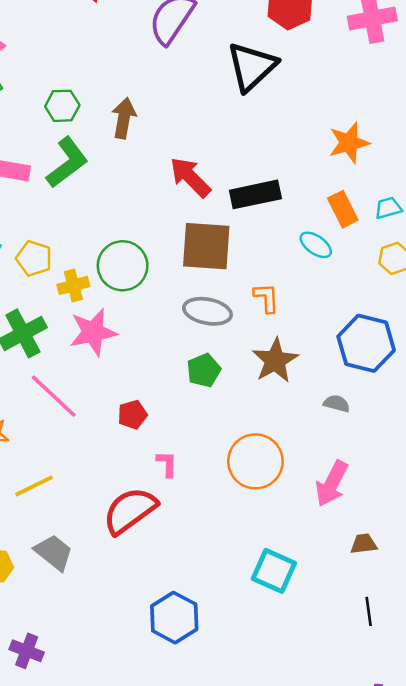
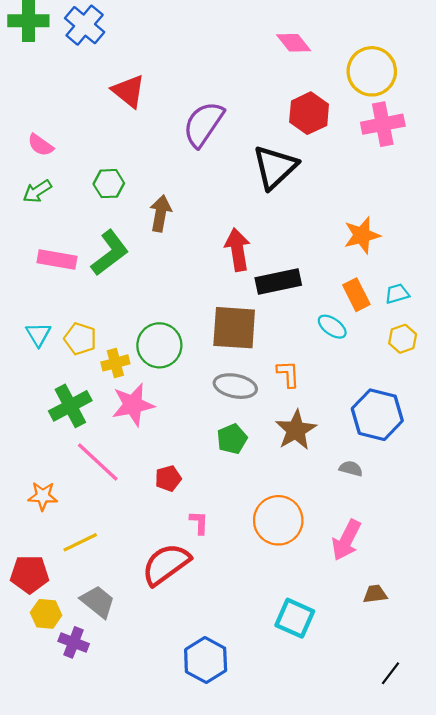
green hexagon: (62, 106) -> (109, 184), moved
red arrow: (190, 177) -> (238, 250), moved, turned 36
black line: (369, 611) -> (390, 673), moved, turned 45
purple cross: (27, 651) -> (74, 642), moved

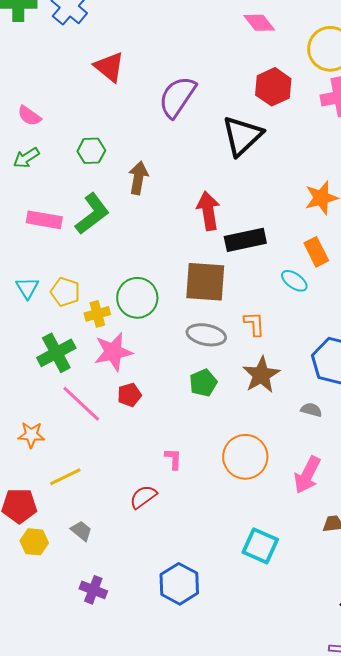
red pentagon: (168, 478) -> (129, 395), moved
red semicircle: (166, 564) -> (143, 497), size x0.6
gray trapezoid: (98, 602) -> (81, 531), size x0.7
purple cross: (74, 642) -> (93, 590), moved

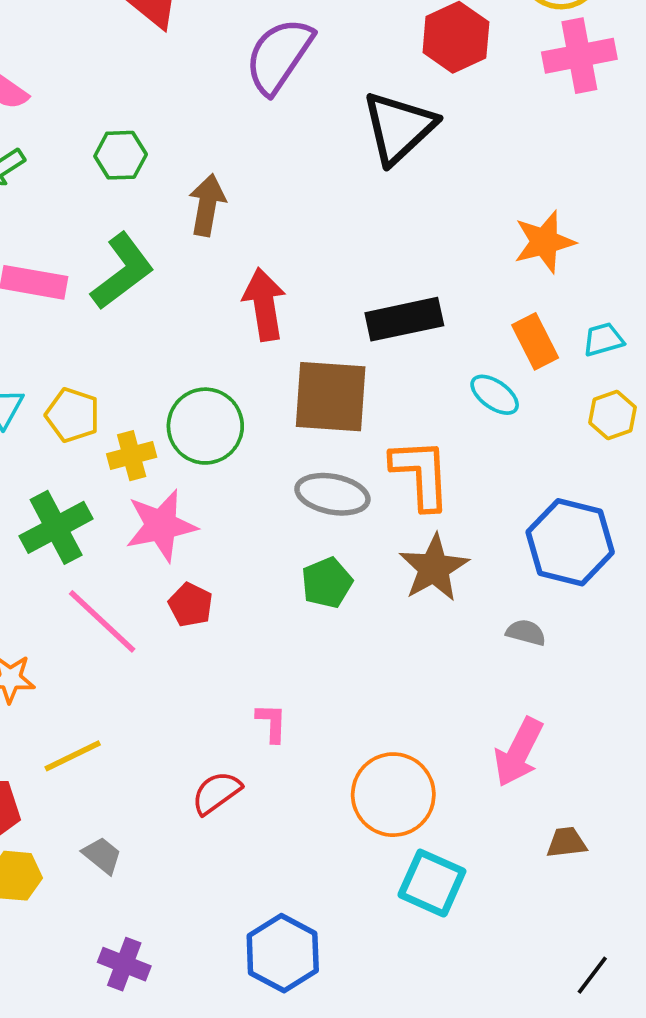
red arrow: (208, 211) -> (264, 304), moved
orange L-shape: (254, 324) -> (421, 474), size x1.6
red pentagon: (129, 395) -> (191, 605), turned -30
orange circle: (245, 457) -> (393, 795), moved

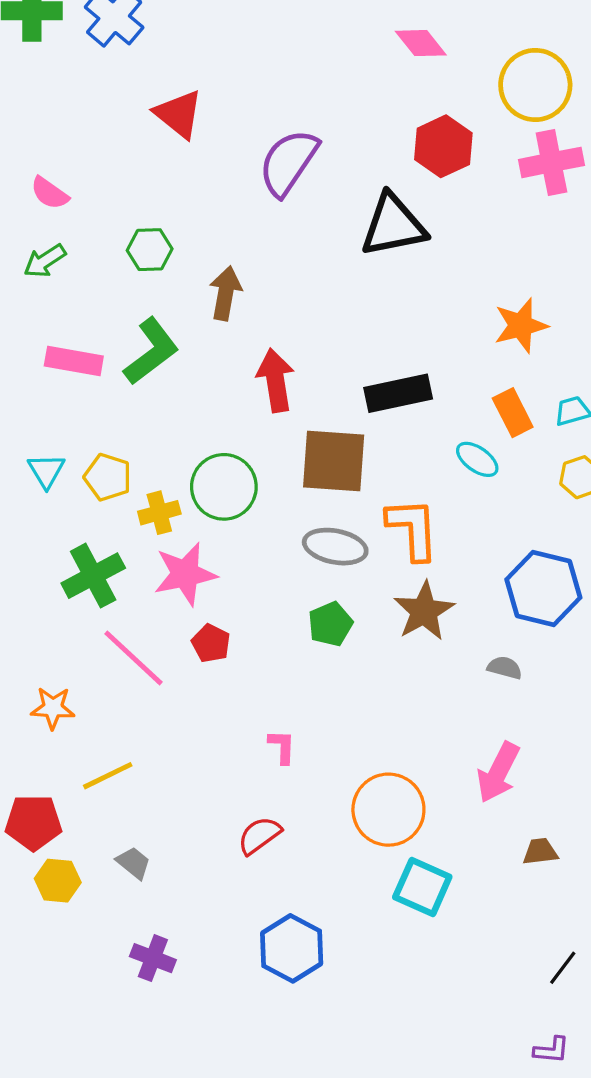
black triangle: (399, 128) -> (393, 225), turned 32
red semicircle: (216, 793) -> (259, 835), moved

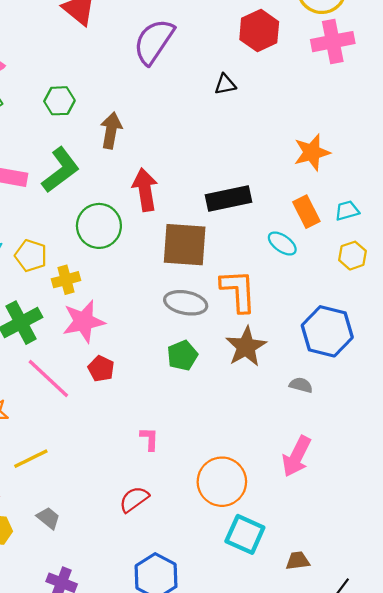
black triangle: (393, 225) -> (225, 84), size x0.5
green circle: (224, 487) -> (99, 226), moved
brown trapezoid: (540, 852) -> (298, 561), moved

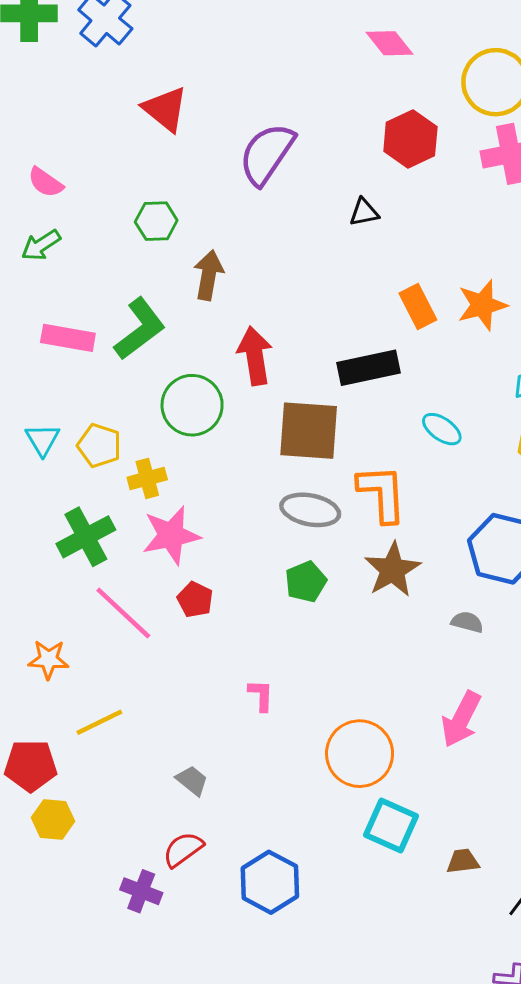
green hexagon: (59, 101) -> (156, 221), moved
orange rectangle: (306, 212) -> (418, 306), moved
red semicircle: (134, 499) -> (183, 849), moved
gray trapezoid: (48, 518) -> (192, 781), moved

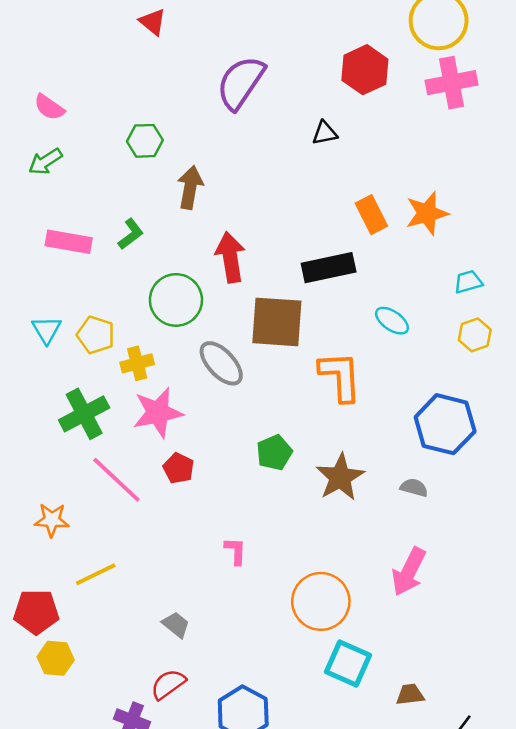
red triangle: (165, 109) -> (153, 22), moved, size x0.7
green L-shape: (140, 329) -> (131, 234), size x0.6
gray ellipse: (310, 510) -> (221, 363), moved, turned 36
brown star: (392, 570) -> (340, 477), moved

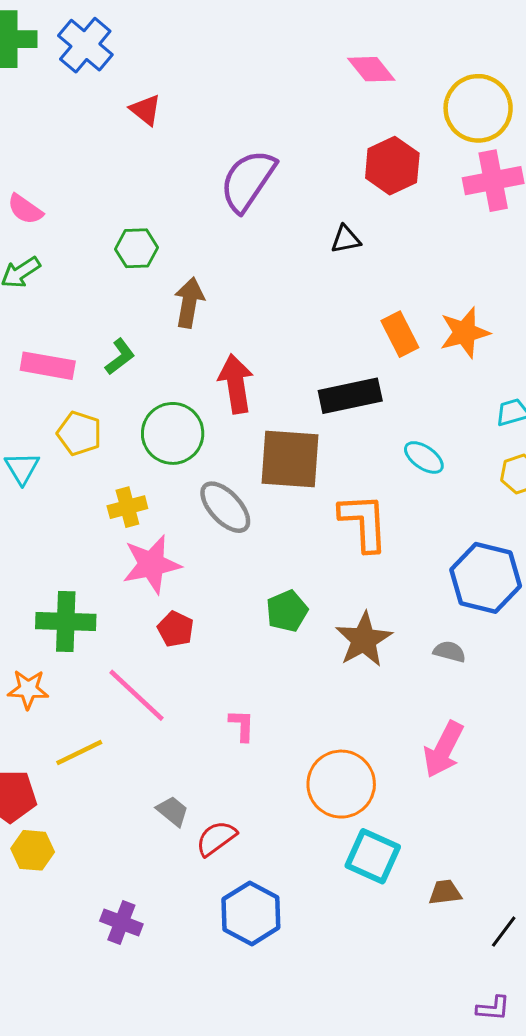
yellow pentagon: (96, 335) -> (79, 433), moved
green cross: (84, 414) -> (66, 622), moved, turned 30
pink line: (116, 480) -> (136, 695), moved
red semicircle: (168, 684) -> (216, 838), moved

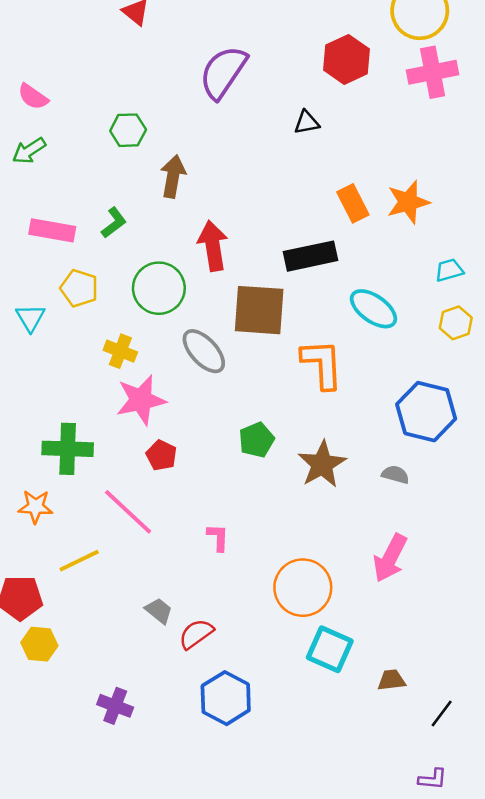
cyan ellipse: (424, 457) -> (373, 309), size x1.4
yellow cross: (127, 507) -> (120, 351), turned 36

